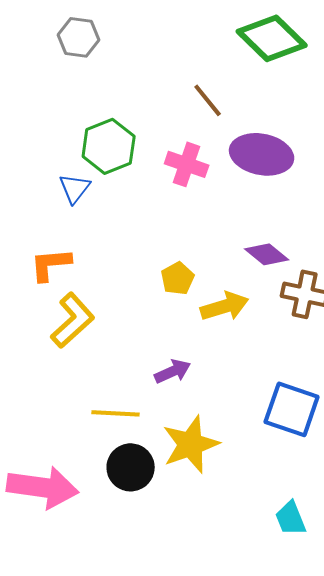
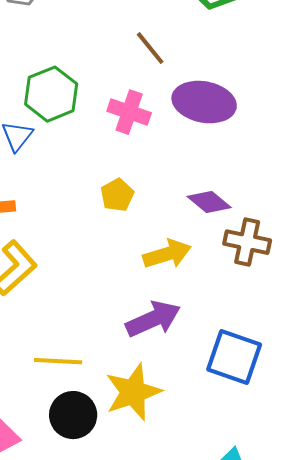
yellow pentagon: (178, 278) -> (117, 195), moved
purple arrow: (173, 371) -> (153, 319), moved, size x1.5

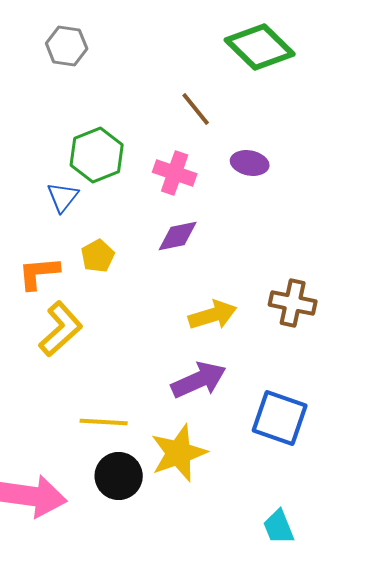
purple ellipse: (204, 102) -> (250, 163), size x0.6
yellow pentagon: (117, 195) -> (98, 256), moved
purple diamond: (209, 202) -> (178, 236), moved, turned -51

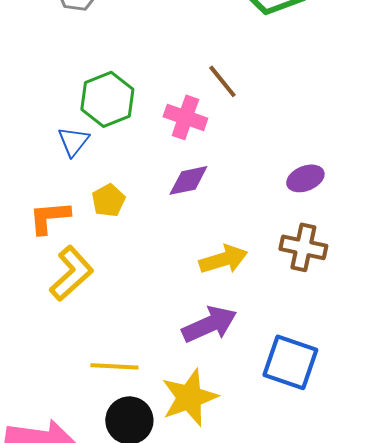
brown line: (196, 109) -> (222, 81), moved
purple ellipse: (250, 163) -> (305, 178), moved, turned -33

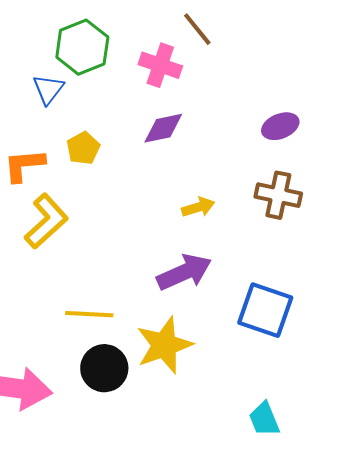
yellow arrow: (223, 259) -> (198, 207), size x0.7

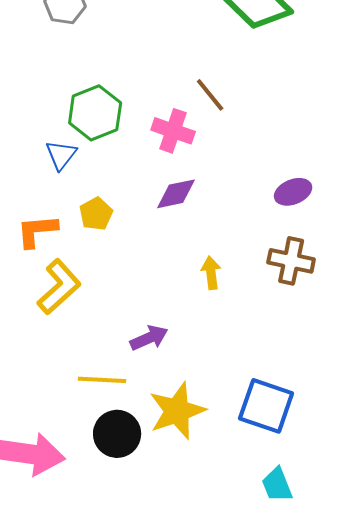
yellow arrow: (198, 207) -> (211, 273), turned -80
purple arrow: (184, 272) -> (149, 338), moved, size x0.7
blue square: (265, 310) -> (266, 406), moved

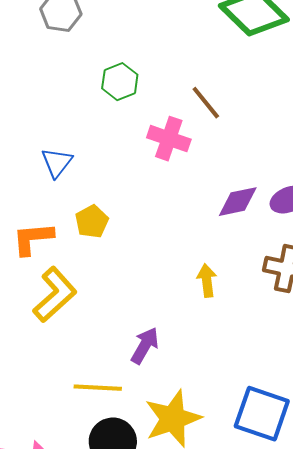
green hexagon: (95, 113) -> (120, 82), moved, size x0.7
purple diamond: (176, 194) -> (238, 202), moved
purple arrow: (149, 338) -> (145, 346), turned -36

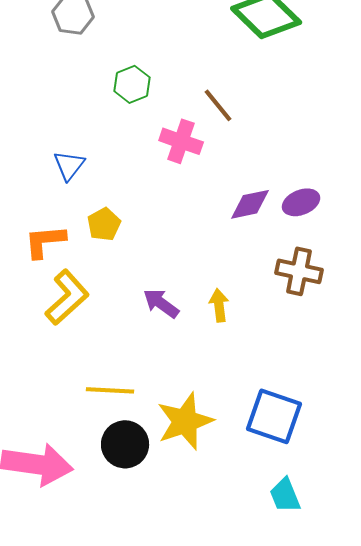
yellow arrow: (207, 281) -> (219, 305), moved
purple arrow: (145, 346) -> (161, 303), moved, turned -84

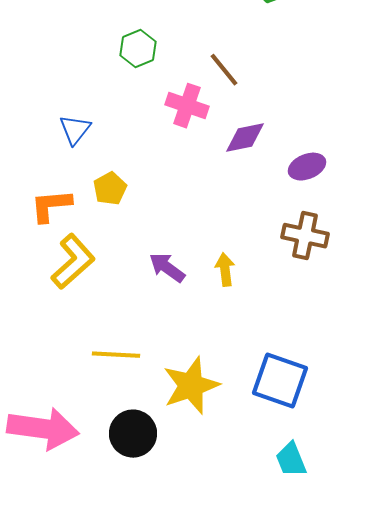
purple diamond: (250, 204) -> (245, 138), moved
black circle: (125, 444) -> (133, 434), moved

